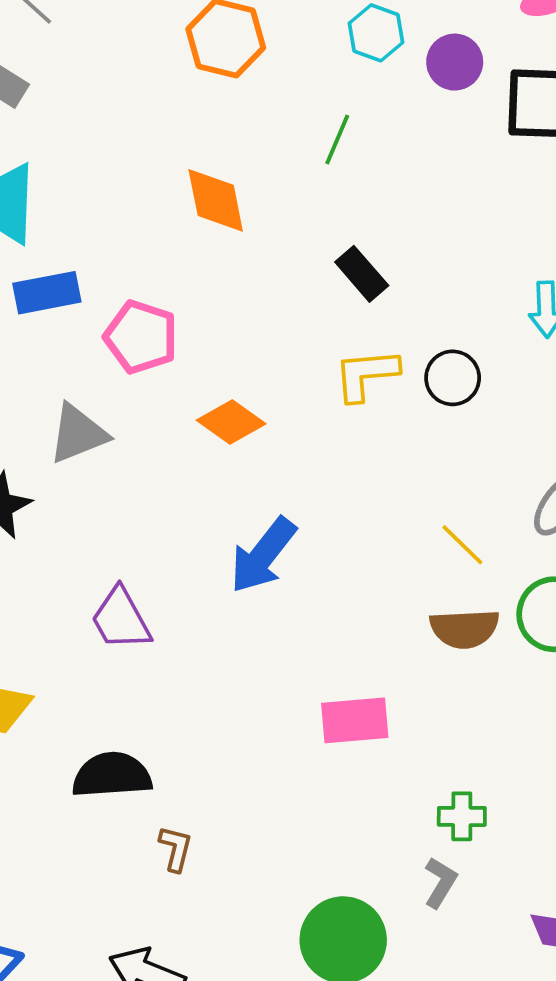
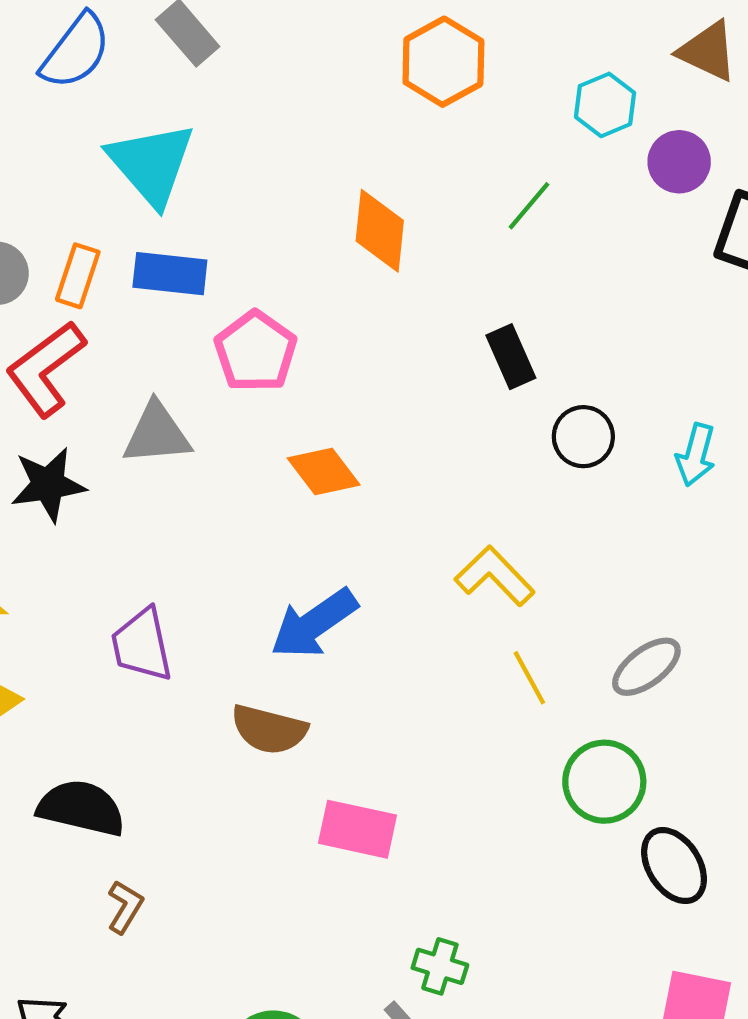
yellow L-shape: (366, 375) -> (495, 576), moved, turned 34
black circle: (453, 378) -> (583, 437), moved
brown semicircle: (464, 629) -> (269, 729), moved

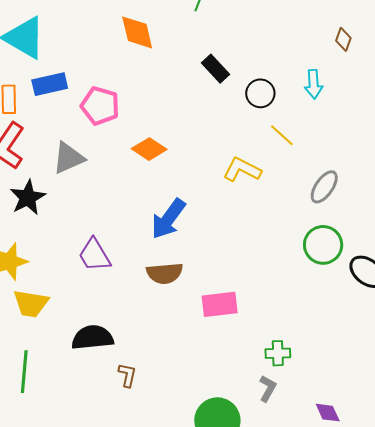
yellow line: (529, 678) -> (282, 135), moved

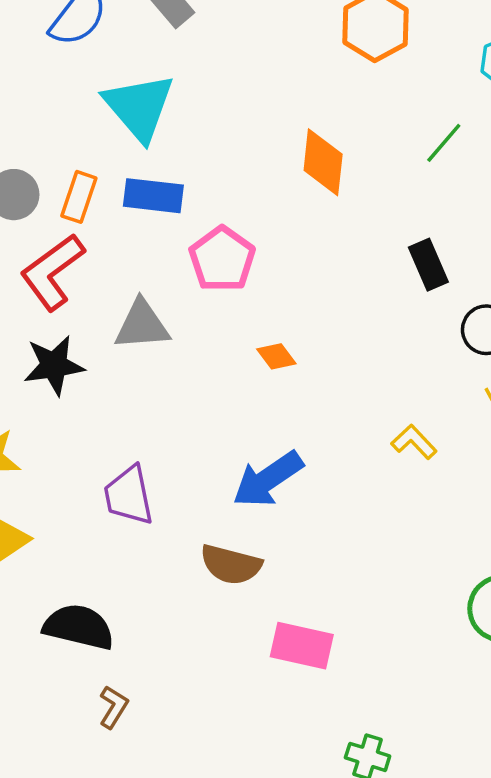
orange diamond: (149, 149) -> (276, 356), size x0.7
yellow L-shape: (242, 170) -> (414, 442), size x0.7

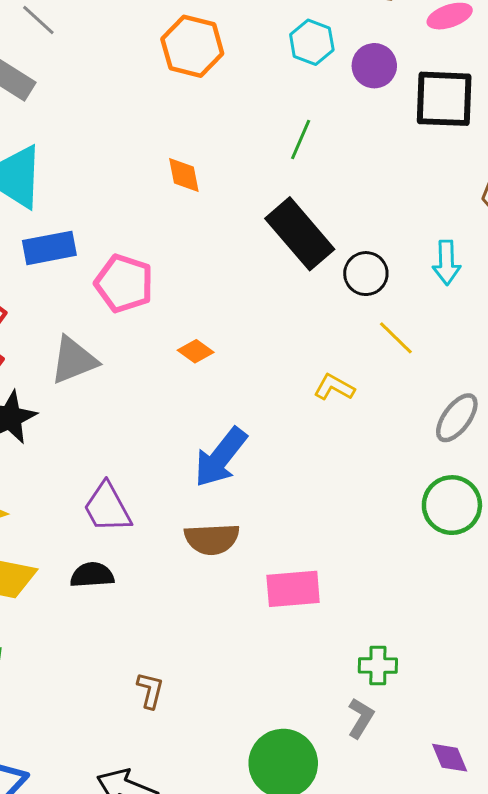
green line: (444, 143) -> (301, 139), moved
orange diamond: (323, 162) -> (184, 175), size x0.7
black rectangle: (428, 265) -> (300, 234), size x1.6
black semicircle: (79, 627) -> (92, 575), moved, size x0.7

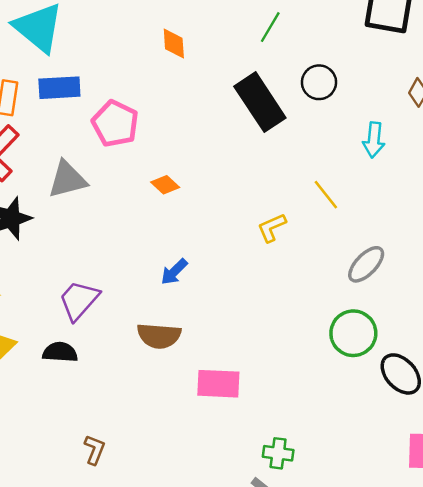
black circle: (366, 274) -> (319, 82), moved
yellow L-shape: (334, 387) -> (272, 228), turned -60
blue arrow: (221, 457) -> (174, 272), size x0.6
purple trapezoid: (107, 508) -> (79, 300), turned 63

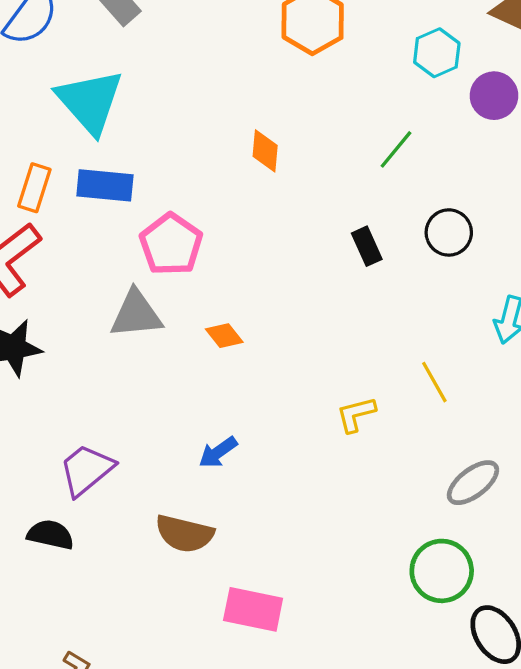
black rectangle: (260, 102) -> (367, 246), size x0.5
gray triangle: (67, 179) -> (136, 314), moved

